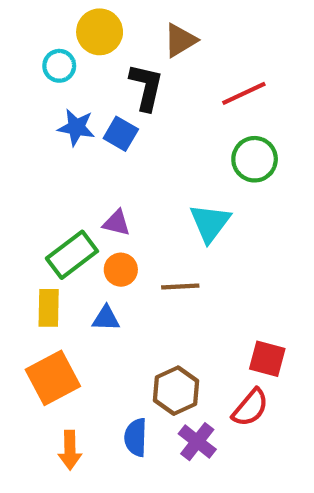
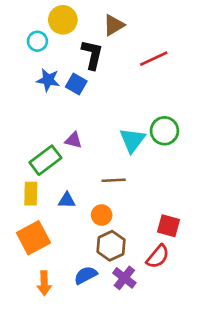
green circle: (255, 159) -> (164, 131), moved
orange circle: (121, 270) -> (102, 215), moved
blue semicircle: (136, 437) -> (86, 275), turned 60

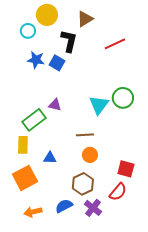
blue triangle: (67, 200) -> (50, 158), moved
orange circle: (102, 215) -> (90, 155), moved
orange arrow: (44, 283) -> (33, 212), turned 78

